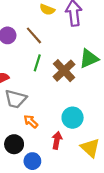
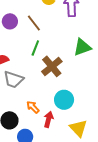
brown cross: (64, 71) -> (52, 66), moved
orange arrow: (31, 121) -> (33, 107), moved

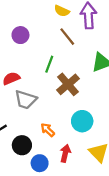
brown line: (34, 23) -> (67, 37), moved
red arrow: (49, 119) -> (65, 153), moved

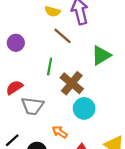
cyan circle: (82, 121) -> (84, 108), moved

